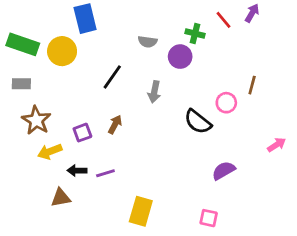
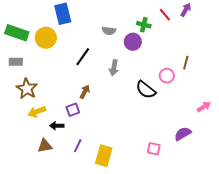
purple square: (82, 133) -> (73, 110), moved
purple semicircle: (224, 171) -> (183, 134), moved
purple line: (105, 173) -> (78, 146), moved, turned -48
pink square: (209, 218) -> (154, 149), moved

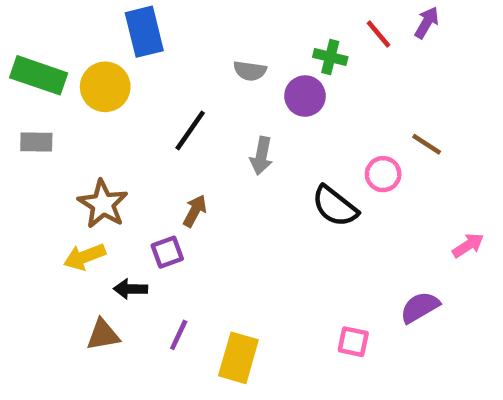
brown line: (186, 63) -> (427, 144), turned -72
brown star: (27, 89) -> (103, 204), moved

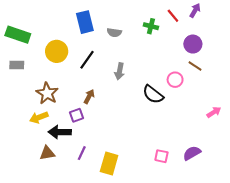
blue rectangle: (144, 32) -> (85, 22), moved
yellow circle: (105, 87) -> (57, 51), moved
purple circle: (305, 96) -> (193, 44), moved
black arrow: (130, 289) -> (60, 132), size x1.5
purple semicircle: (420, 307) -> (192, 153), moved

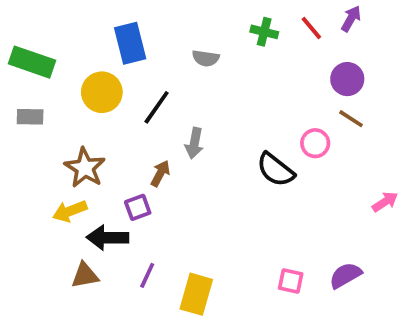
blue rectangle: (85, 22) -> (130, 43), moved
green cross: (151, 26) -> (264, 32), moved
gray arrow: (120, 71) -> (194, 143), moved

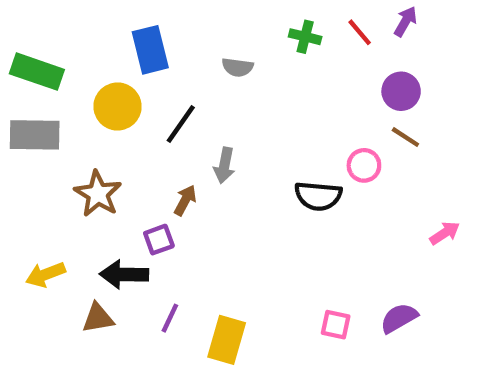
gray rectangle: (30, 117) -> (35, 135), size x1.6
black semicircle: (276, 170) -> (318, 196), turned -33
yellow arrow: (70, 211) -> (46, 274), moved

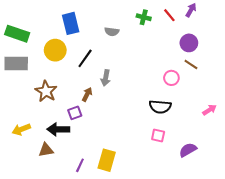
black semicircle: (318, 196) -> (160, 107), moved
purple line: (170, 318) -> (80, 165), moved
pink square: (336, 325) -> (158, 135), moved

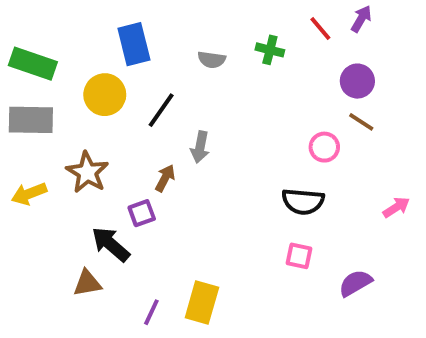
green cross: (144, 17) -> (270, 50), moved
yellow arrow: (21, 129) -> (29, 194), moved
black arrow: (58, 129) -> (111, 244), turned 40

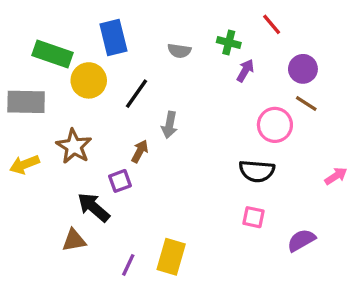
purple arrow: (361, 19) -> (245, 71), moved
green rectangle: (33, 64) -> (52, 54), moved
pink circle: (324, 147) -> (275, 125), size x1.4

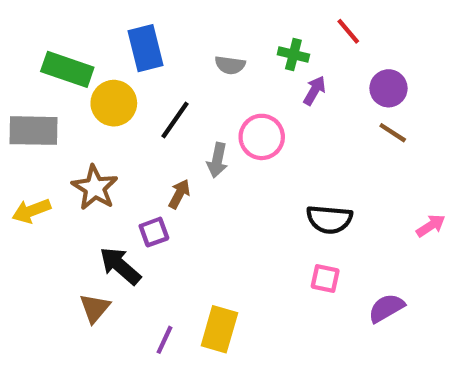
pink circle: (275, 125) -> (262, 137), moved
brown triangle: (74, 240) -> (95, 308), turned -40

